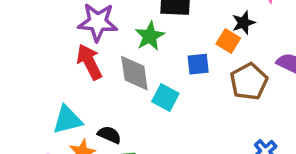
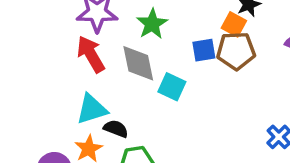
brown pentagon: (249, 82) -> (236, 51), moved, turned 30
cyan triangle: (67, 120) -> (92, 109), moved

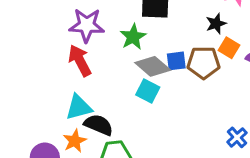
orange square: (234, 24) -> (229, 48), moved
gray diamond: (138, 63) -> (153, 66), moved, turned -40
black semicircle: (116, 129) -> (99, 125), size x1.4

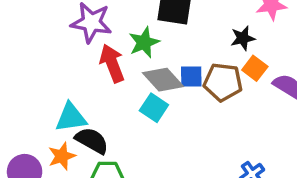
red arrow: (80, 61) -> (112, 63), moved

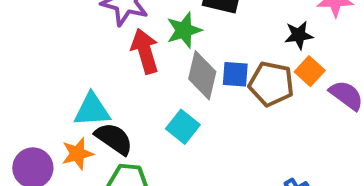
gray diamond: (163, 80) -> (202, 75), turned 51
cyan square: (154, 108) -> (183, 127), moved

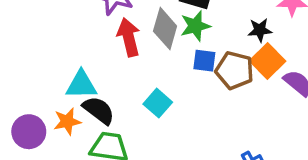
green star: (184, 30) -> (195, 26), moved
orange square: (310, 71) -> (268, 61), size x1.4
gray diamond: (202, 75) -> (165, 29), moved

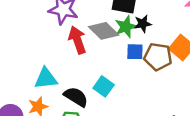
gray diamond: (165, 29) -> (104, 31), turned -56
black star: (260, 30) -> (143, 24), moved
black semicircle: (99, 110) -> (76, 97), moved

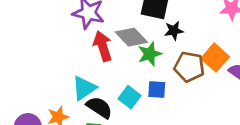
green star: (126, 27) -> (150, 54), moved
blue square: (135, 52) -> (157, 89), moved
cyan triangle: (46, 79) -> (84, 88), moved, turned -30

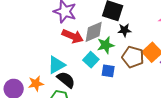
gray diamond: (131, 37) -> (94, 32), turned -75
red arrow: (103, 46) -> (73, 36), turned 125
cyan square: (130, 97) -> (91, 60), moved

